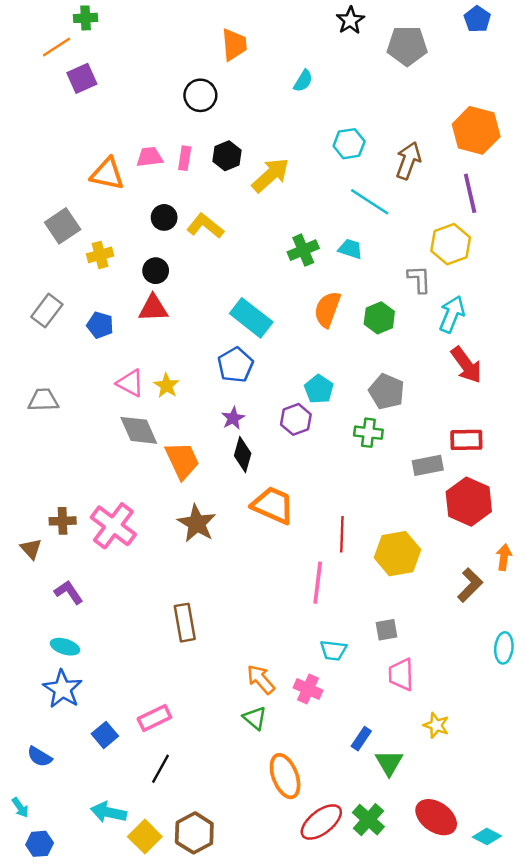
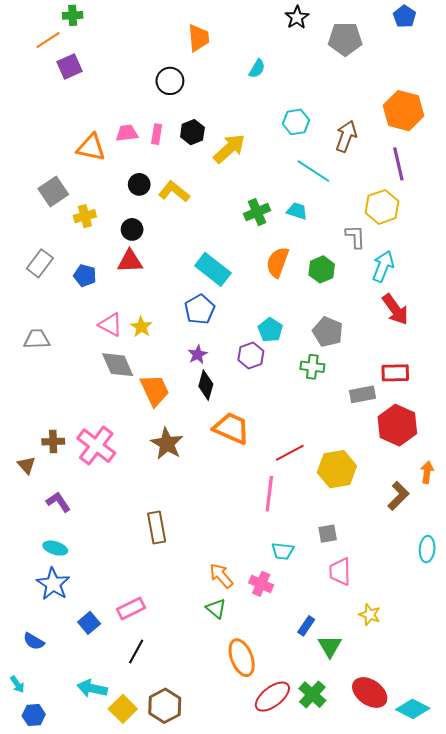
red line: (342, 534) -> (290, 453), turned 60
cyan diamond: (487, 837) -> (413, 709), size x1.4

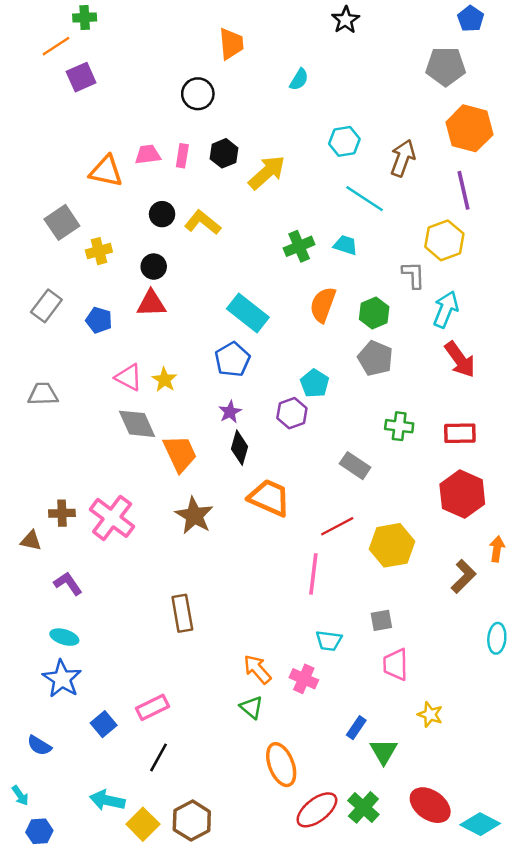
gray pentagon: (345, 39) -> (446, 66), moved
gray pentagon: (328, 332) -> (375, 358), moved
green cross: (312, 367) -> (399, 426), moved
gray rectangle: (363, 394) -> (355, 466), moved, turned 45
brown triangle: (27, 465) -> (31, 541), turned -36

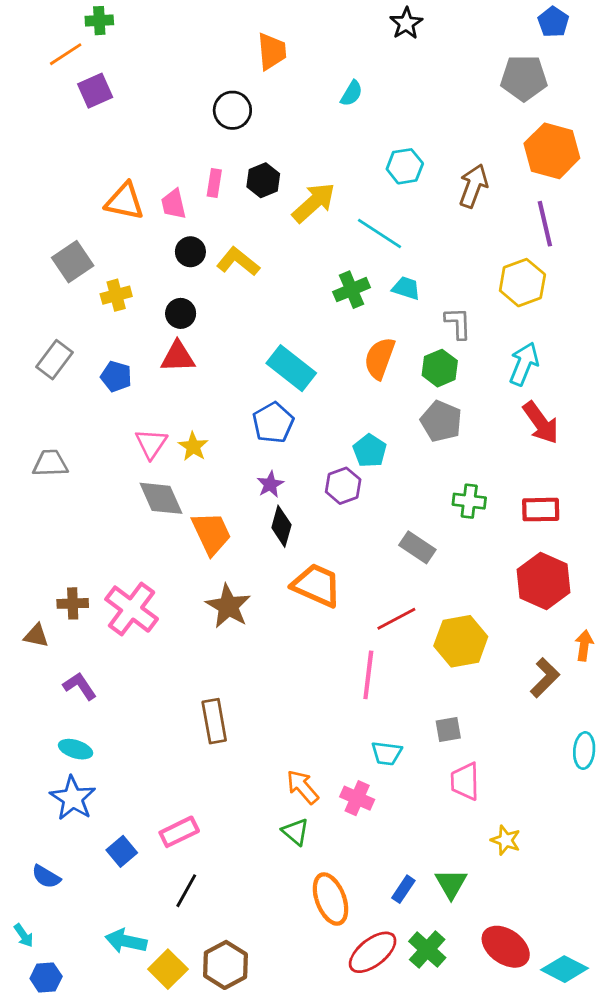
pink trapezoid: (148, 155) -> (174, 204), moved, turned -96
cyan line: (365, 199) -> (380, 234), moved
gray L-shape: (413, 275) -> (458, 323), moved
pink triangle: (129, 377) -> (151, 444), turned 36
blue rectangle: (356, 728) -> (403, 889), moved

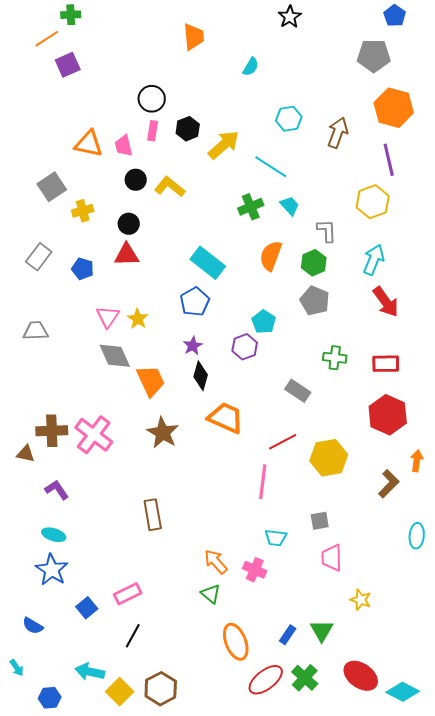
black circle: (232, 110) -> (152, 99), moved
cyan trapezoid: (406, 288) -> (290, 206), turned 30
brown cross: (73, 603) -> (52, 431), size x1.4
blue hexagon: (46, 978) -> (50, 698), moved

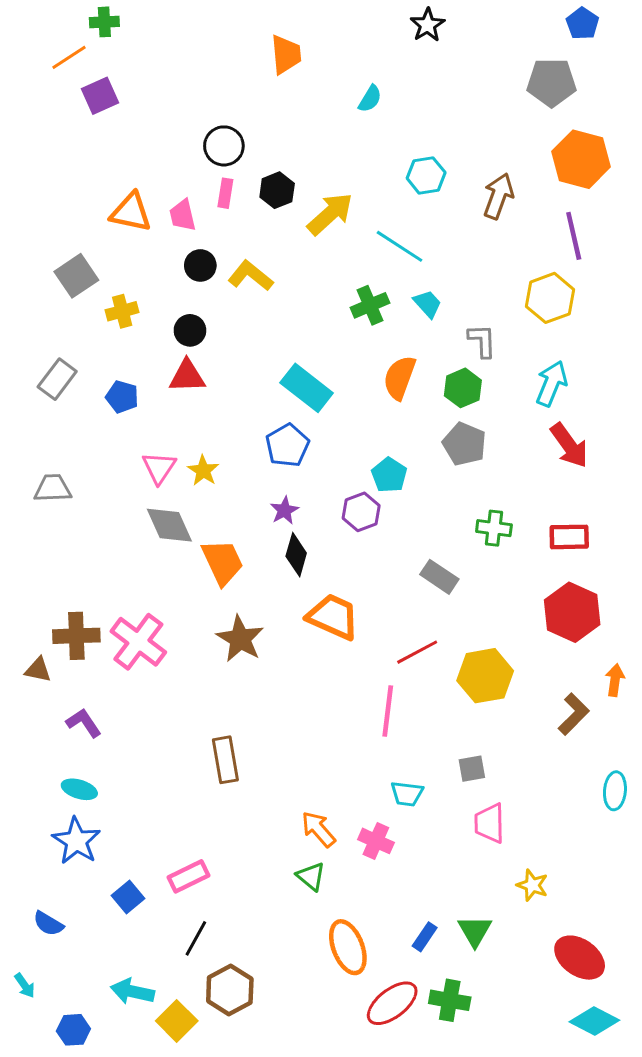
red ellipse: (361, 676) -> (580, 958), moved
green cross: (305, 678) -> (450, 1000), turned -32
brown hexagon: (161, 689) -> (230, 990), moved

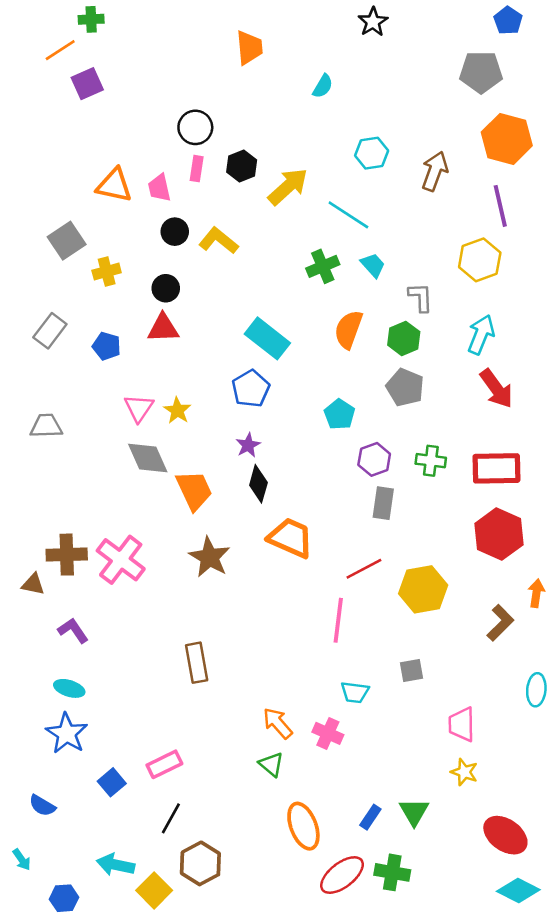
purple hexagon: (361, 512) -> (374, 459), moved
red rectangle: (569, 537) -> (496, 468), size x1.4
gray rectangle: (439, 577) -> (383, 503), turned 64
pink trapezoid: (490, 823) -> (462, 724), moved

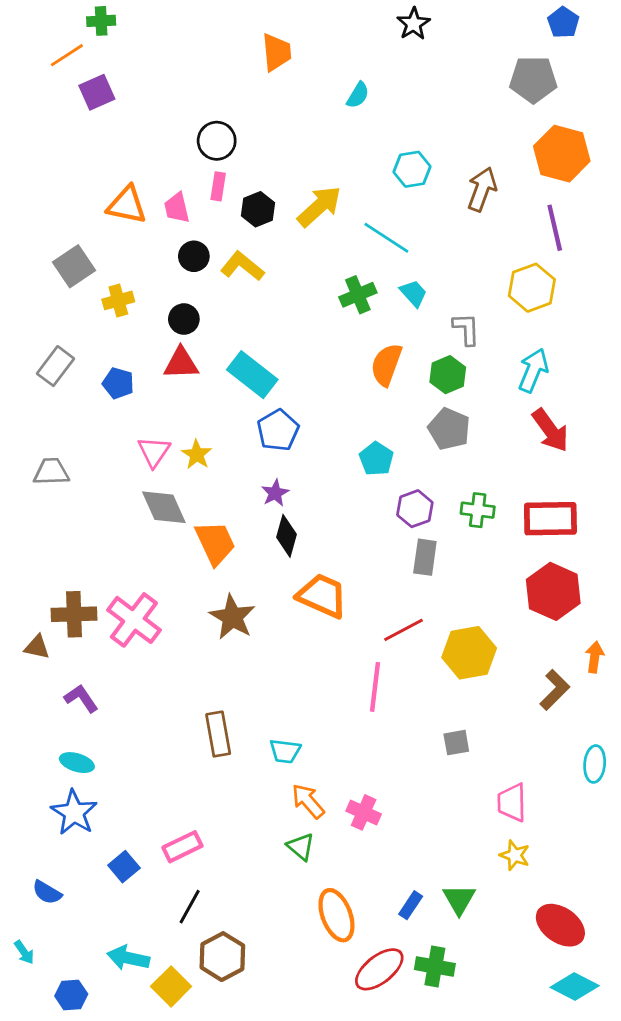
black hexagon: (242, 166) -> (258, 209), moved
cyan rectangle: (267, 338) -> (252, 375), moved
cyan trapezoid: (355, 692) -> (285, 751), moved

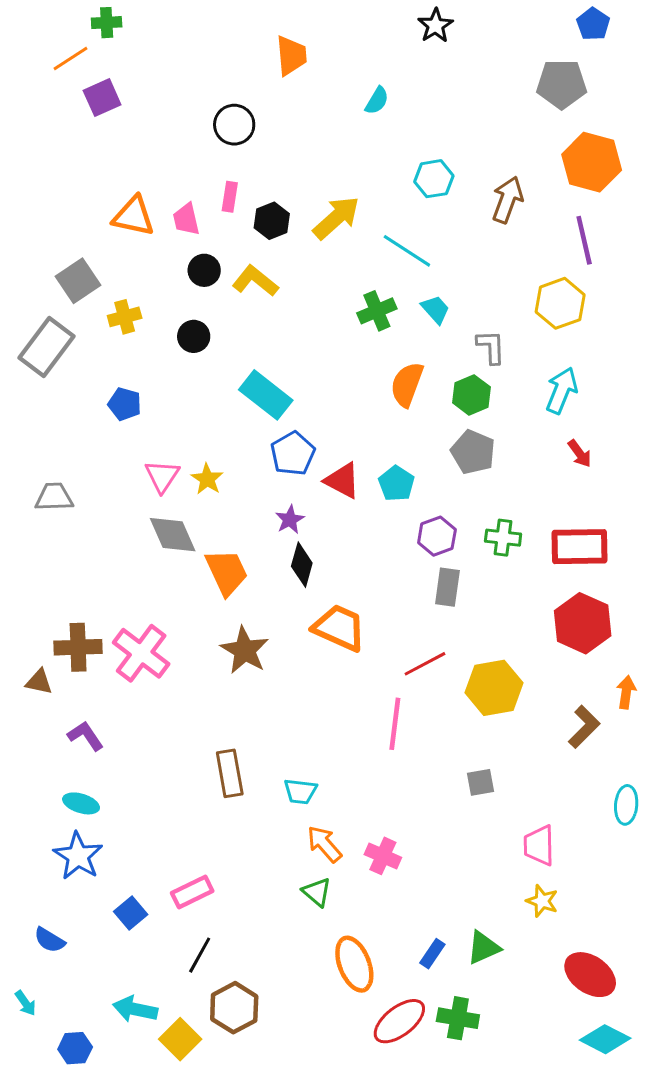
black circle: (217, 141) -> (234, 125), moved
red triangle: (181, 363) -> (342, 481), moved, turned 30
gray rectangle: (56, 366) -> (46, 347), moved, size x1.4
red arrow: (550, 430) -> (580, 454), size x0.6
green triangle: (459, 899) -> (483, 948), turned 36

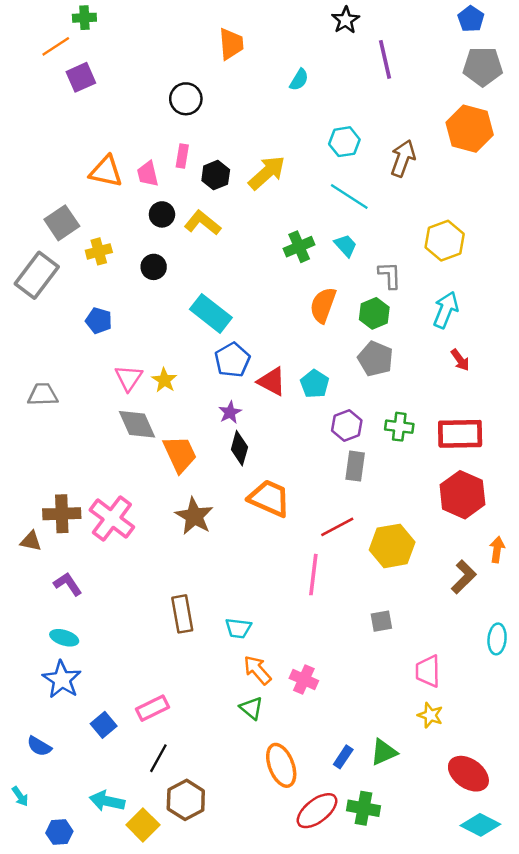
gray pentagon: (562, 84) -> (483, 67), moved
purple line: (584, 240) -> (385, 59), moved
cyan line: (407, 251) -> (349, 197), moved

